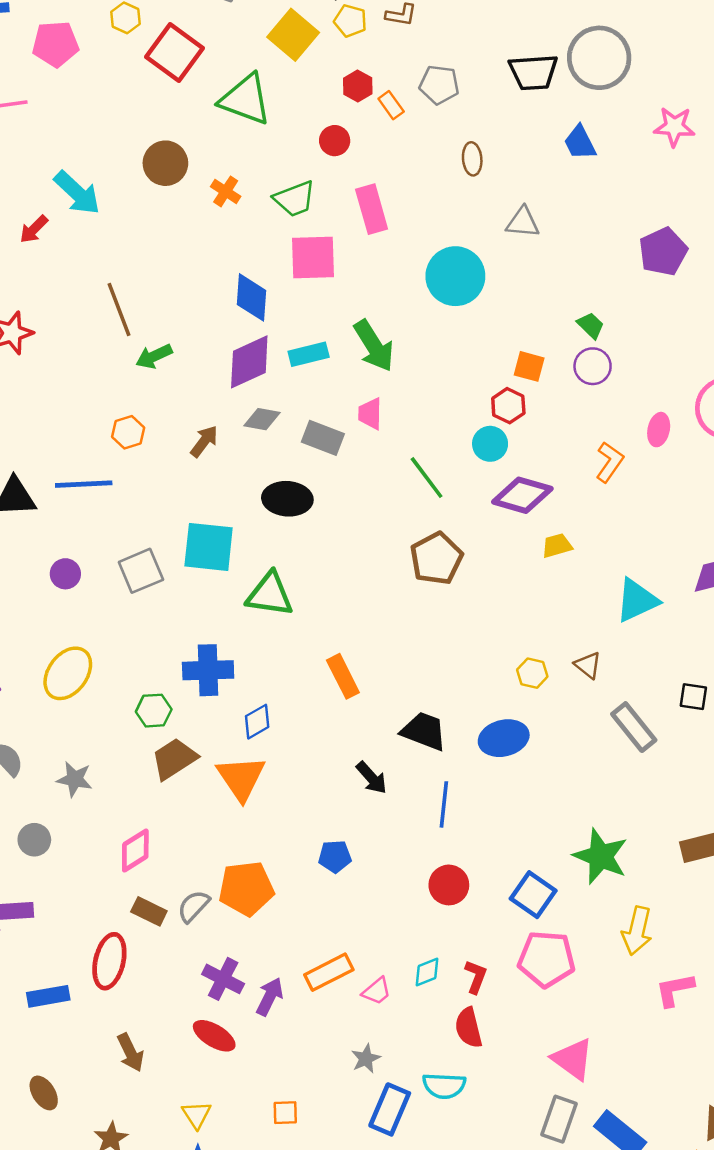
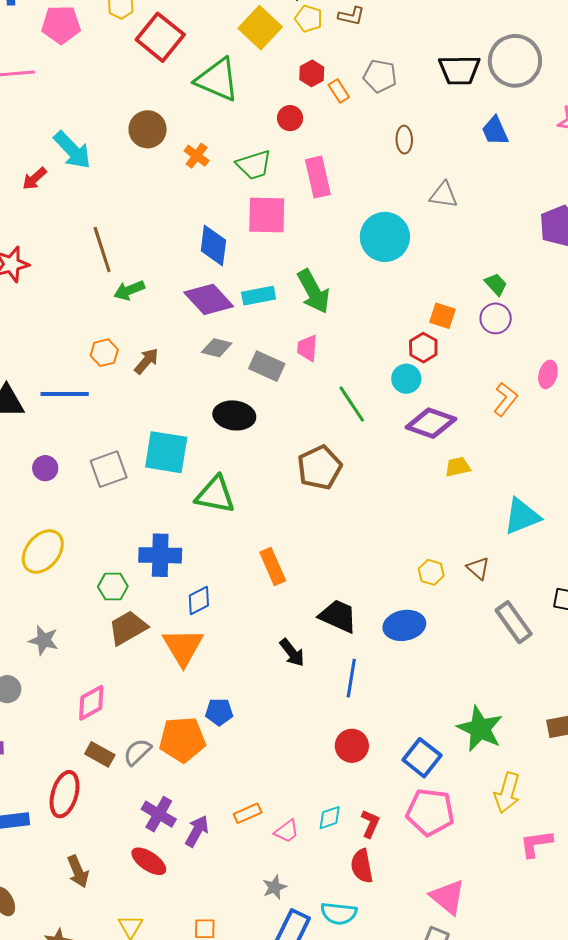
purple diamond: (249, 362) -> (209, 299), turned 69
brown arrow: (204, 441) -> (146, 361), moved
brown pentagon: (436, 558) -> (319, 468), moved
blue pentagon: (335, 856) -> (219, 712), moved
orange rectangle: (329, 972) -> (248, 813), size x0.7

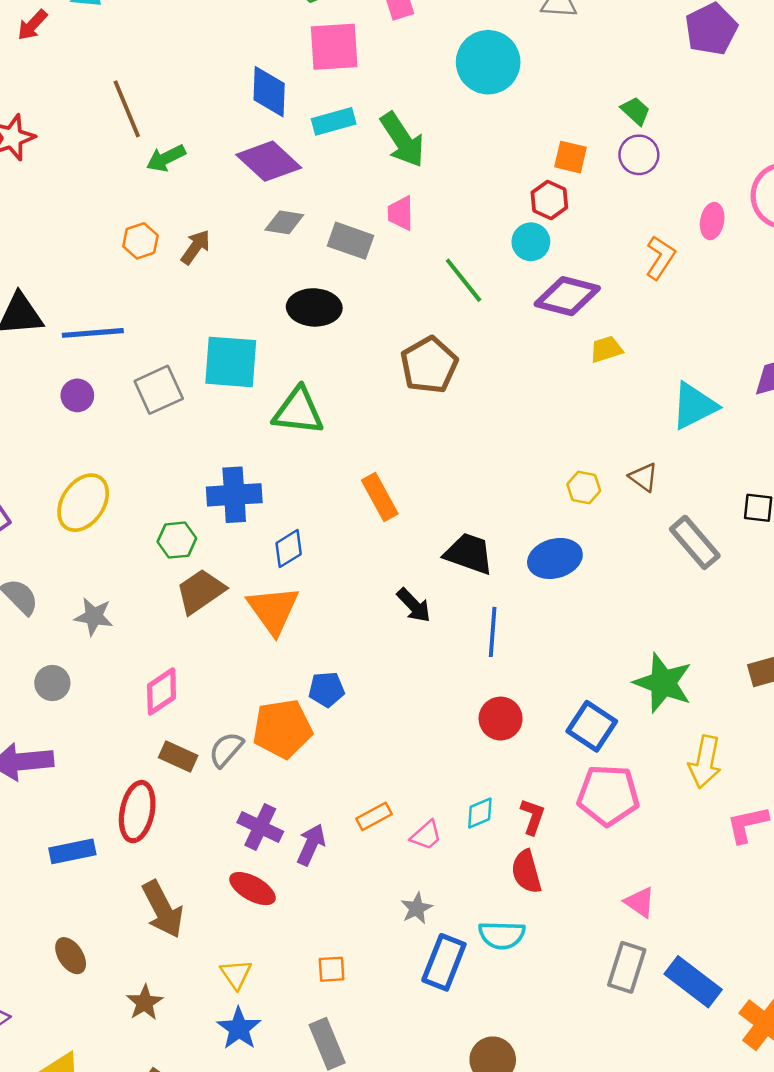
cyan rectangle: (259, 296) -> (334, 121), moved
blue line: (65, 394) -> (93, 333), moved
brown arrow: (78, 871) -> (163, 909), size x1.4
pink triangle: (448, 897) -> (640, 902), size x0.7

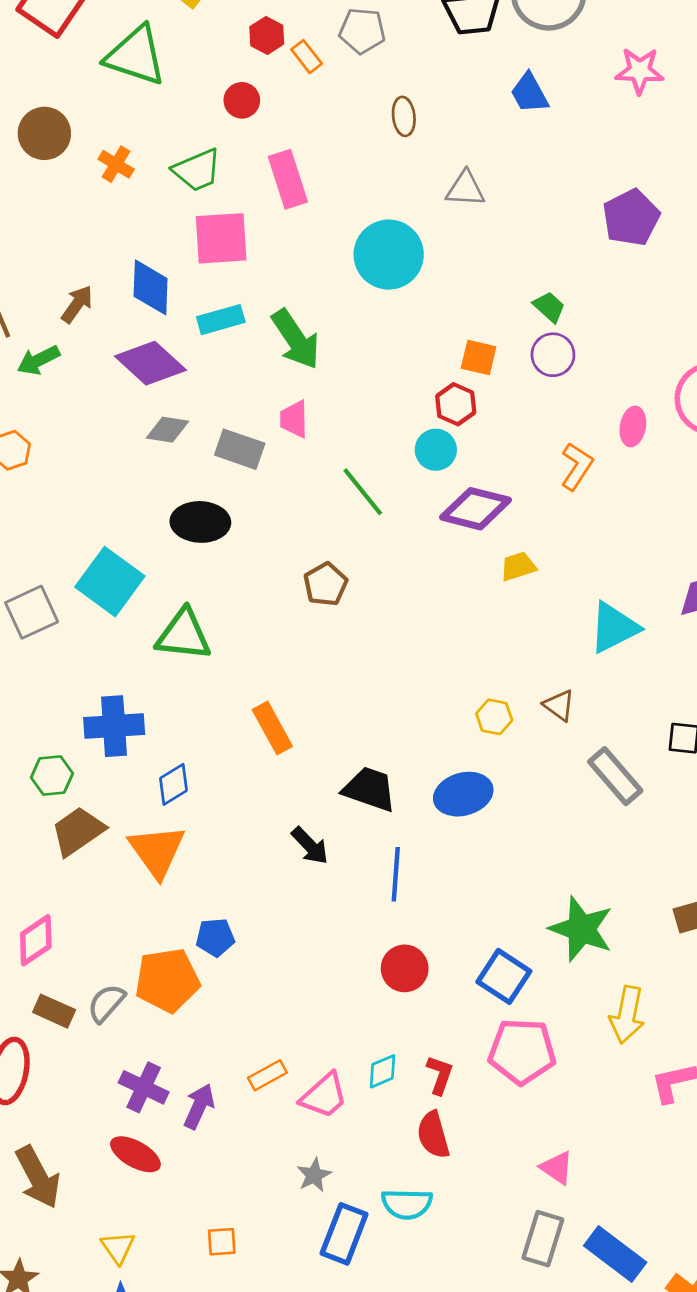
brown arrow: (196, 247) -> (77, 304), moved
cyan square: (231, 362) -> (110, 582), turned 32
brown pentagon: (429, 365) -> (326, 584), size x0.7
pink trapezoid: (426, 835) -> (324, 1096), size x1.4

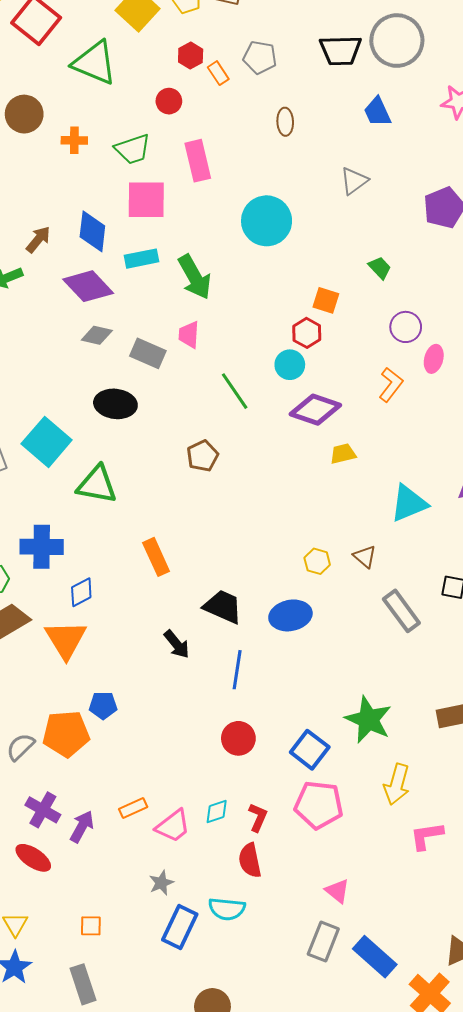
orange cross: (116, 164) -> (74, 140), turned -35
gray triangle: (465, 189) -> (354, 181), moved, turned -44
purple circle: (553, 355) -> (406, 327), moved

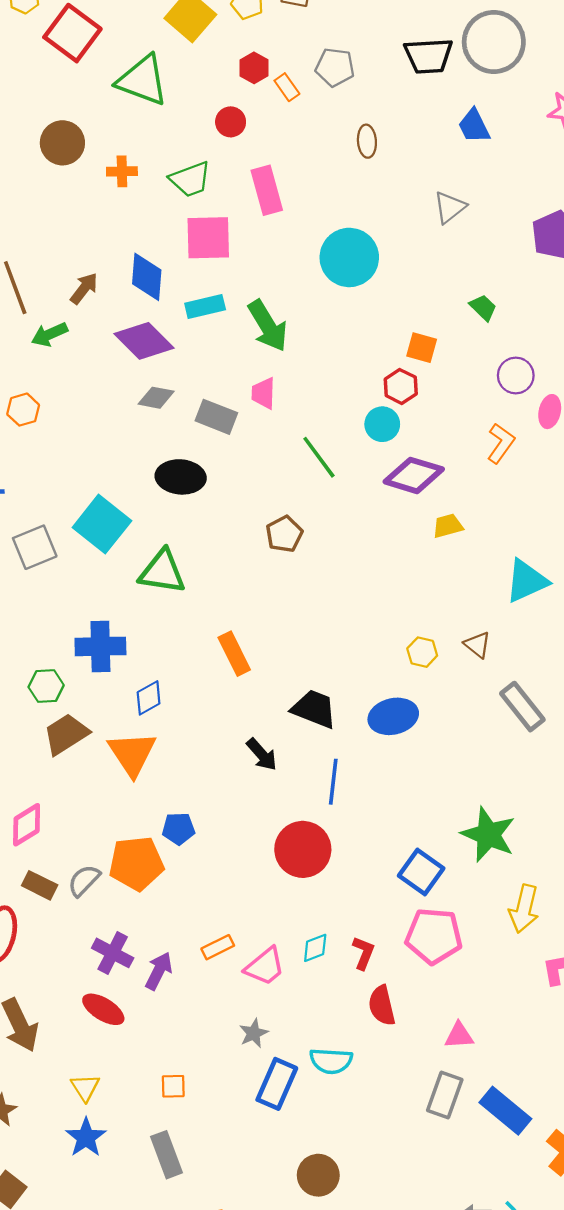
red circle: (238, 738) -> (303, 849), moved, size x1.4
red semicircle: (250, 860) -> (382, 1006), moved
pink triangle: (337, 891) -> (459, 1036), turned -40

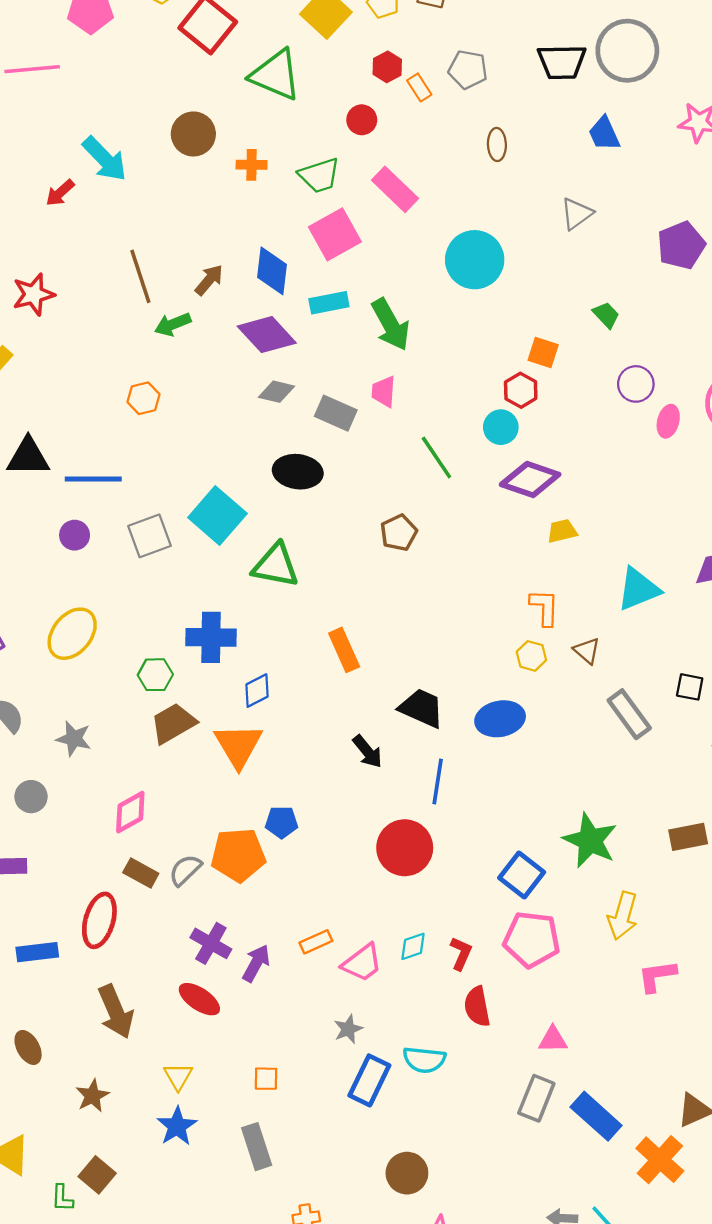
pink rectangle: (267, 190) -> (395, 189), turned -33
pink square: (208, 238) -> (335, 234), turned -30
orange L-shape: (501, 443) -> (544, 607), moved, turned -36

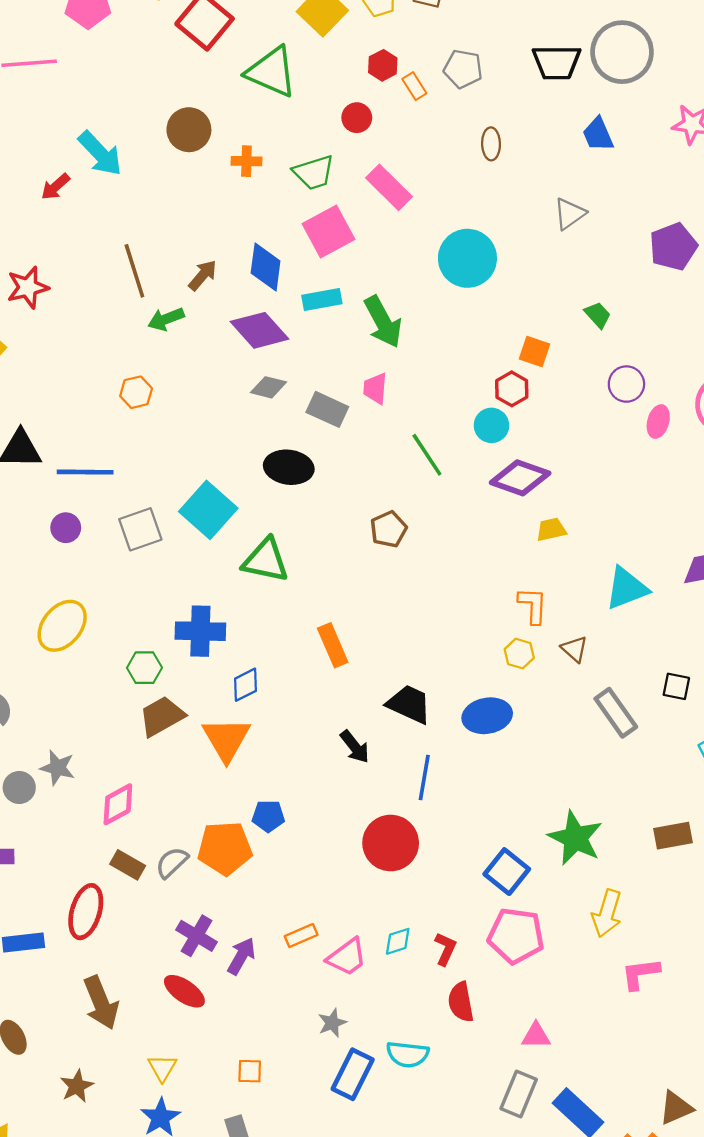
gray star: (74, 739) -> (57, 768), moved

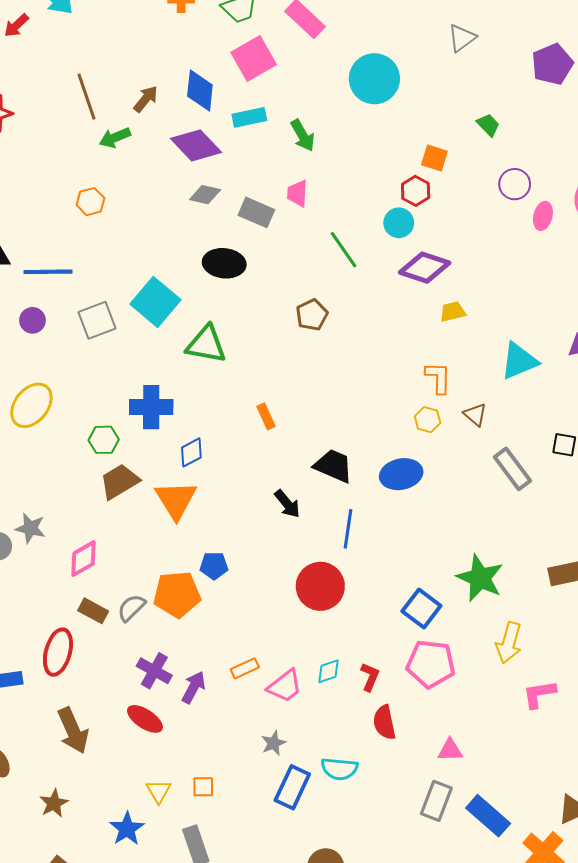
green arrow: (383, 322) -> (303, 135), size x0.7
orange rectangle: (333, 645) -> (266, 416), size x0.7
yellow triangle: (162, 1068) -> (159, 791), moved

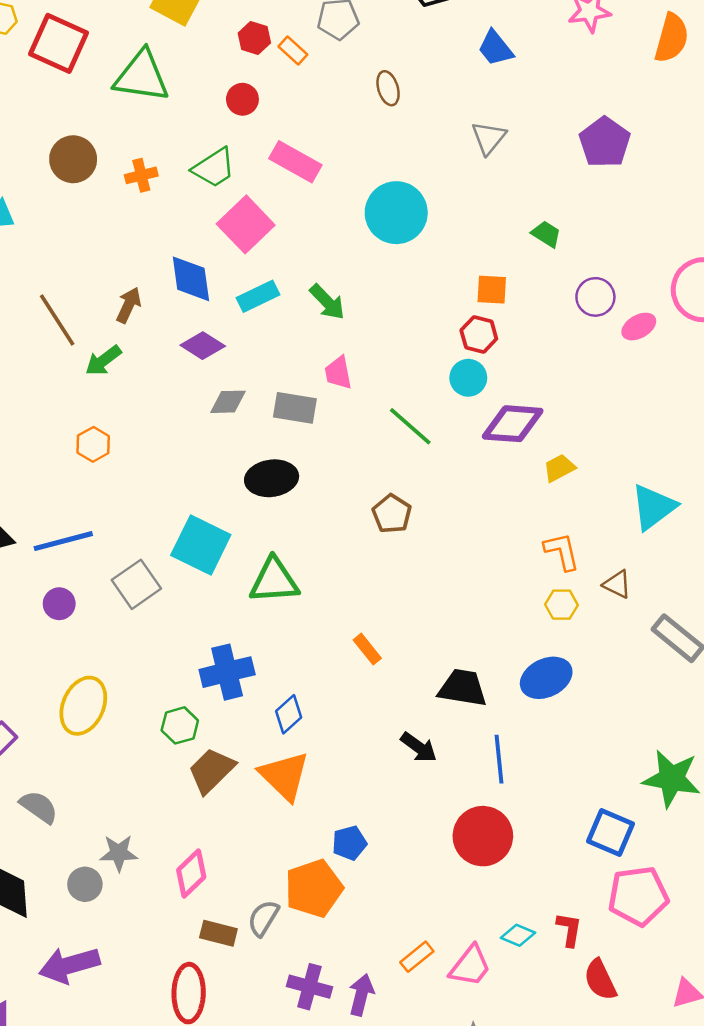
purple diamond: (196, 145) -> (203, 346), size x0.7
pink ellipse: (543, 216) -> (639, 327), turned 60
cyan diamond: (328, 671) -> (518, 935), turned 56

